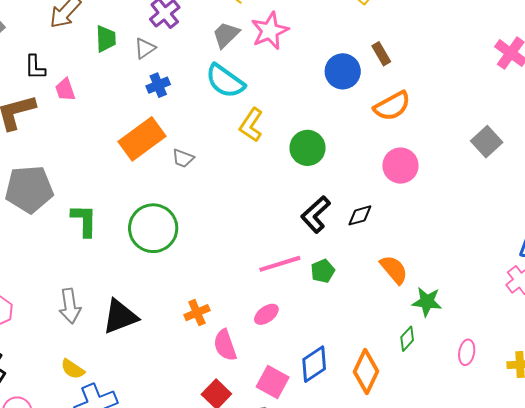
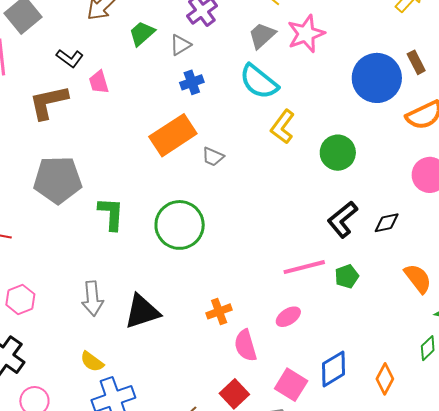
green trapezoid: (106, 39) -> (142, 33), turned -132
black L-shape: (35, 67) -> (70, 58), turned -56
blue circle: (343, 71) -> (377, 78), size x1.4
orange diamond: (366, 371) -> (385, 379), size x0.7

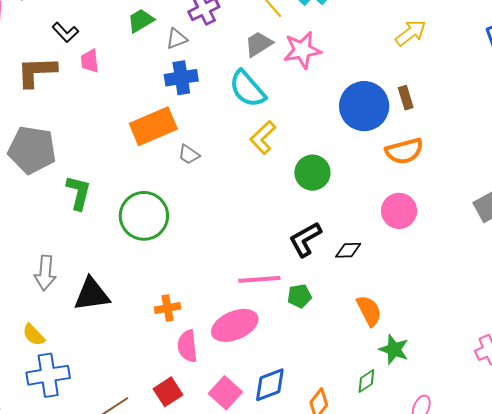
blue cross: (192, 82) -> (181, 78), size x1.4
pink ellipse: (288, 317) -> (235, 325), size x1.8

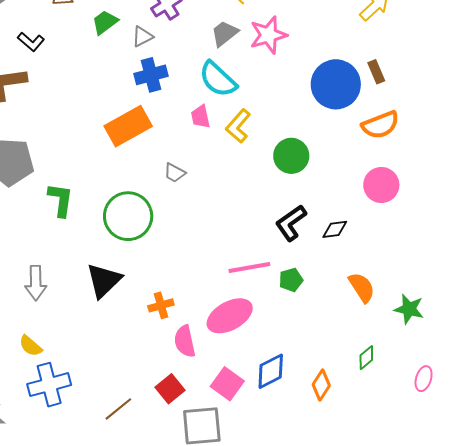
pink trapezoid: (90, 61) -> (201, 117), moved
gray trapezoid: (189, 154) -> (175, 173), moved
black triangle: (92, 294) -> (104, 280), moved, turned -30
green star: (394, 349) -> (409, 309), moved

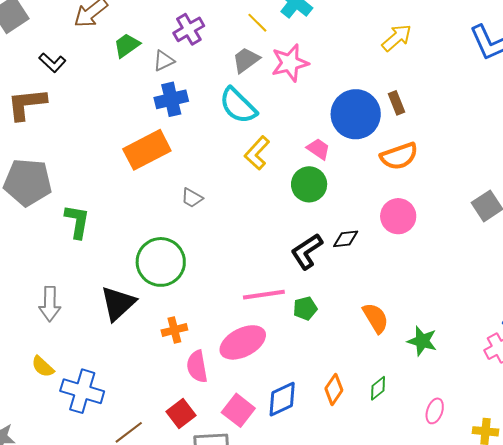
pink trapezoid: (201, 117) -> (318, 149), moved, turned 135
green circle: (128, 216) -> (161, 262), moved
black diamond: (335, 229) -> (346, 239), moved
blue cross: (49, 385) -> (82, 391), moved, turned 30
orange diamond: (321, 385) -> (334, 389), moved

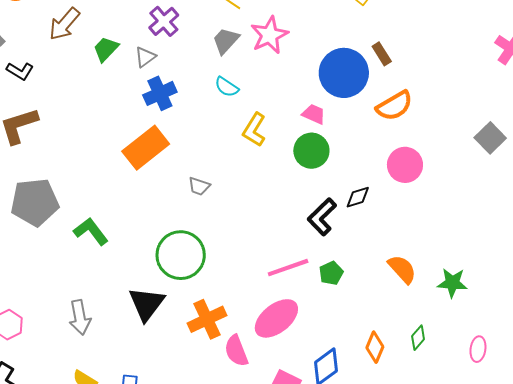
black L-shape: (52, 63) -> (20, 71), moved
cyan semicircle: (238, 106) -> (227, 87), size x0.6
green L-shape: (77, 221) -> (91, 231), turned -36
orange cross: (174, 330) -> (207, 319), size x1.5

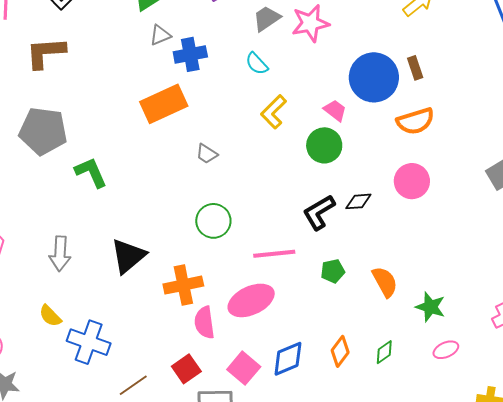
gray triangle: (145, 57) -> (160, 35), moved
green circle: (181, 255) -> (213, 221), moved, size x0.7
green pentagon: (331, 273) -> (333, 271), moved
pink ellipse: (478, 349) -> (446, 350), moved, turned 45

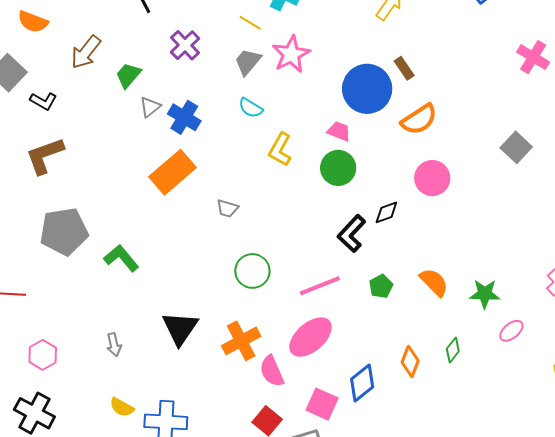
blue cross: (190, 54) -> (184, 117), turned -32
gray arrow: (60, 254) -> (114, 345), size x0.7

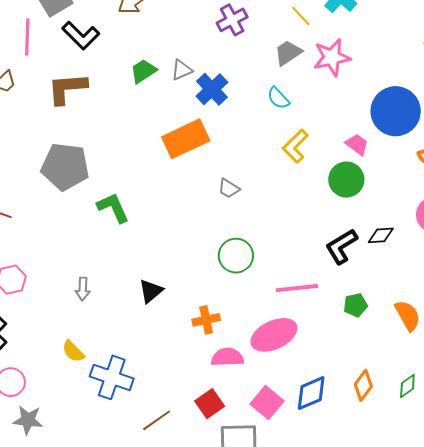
green trapezoid: (128, 75) -> (143, 71), moved
black L-shape: (43, 101) -> (81, 35), size x1.4
black triangle: (180, 328) -> (151, 291), size x0.7
orange cross: (241, 341) -> (206, 320), size x0.7
pink semicircle: (272, 371) -> (227, 357), turned 96

